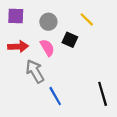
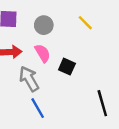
black square: (70, 40) -> (67, 67), moved
blue line: (55, 96) -> (38, 108), moved

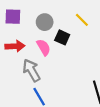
black square: (67, 67) -> (62, 37), moved

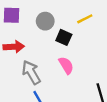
yellow line: (82, 20) -> (85, 19), turned -72
pink semicircle: (44, 47) -> (66, 65), moved

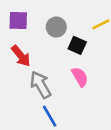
red arrow: (14, 47) -> (21, 56), turned 54

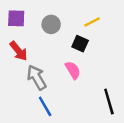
black square: (77, 45) -> (80, 44), moved

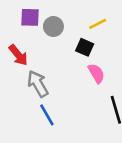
purple square: (16, 18) -> (30, 17), moved
pink semicircle: (73, 70) -> (96, 73), moved

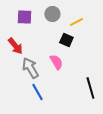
gray circle: (53, 26) -> (52, 14), moved
pink semicircle: (96, 73) -> (56, 62), moved

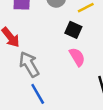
pink semicircle: (56, 62) -> (77, 57), moved

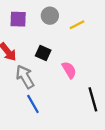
black square: (73, 30) -> (43, 53), moved

